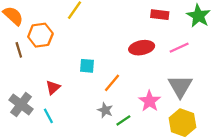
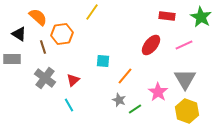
red ellipse: (142, 48) -> (151, 45), turned -40
gray cross: (21, 104) -> (45, 78), moved

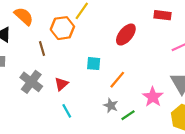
orange hexagon: (62, 34) -> (62, 28), moved
red ellipse: (151, 45) -> (126, 35), moved
brown line: (43, 47) -> (42, 49), moved
cyan line: (69, 105) -> (67, 111), moved

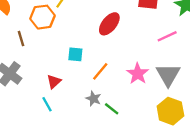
red triangle: (61, 84) -> (54, 82), moved
pink star: (153, 97) -> (138, 74), moved
green line: (128, 115) -> (112, 109), turned 72

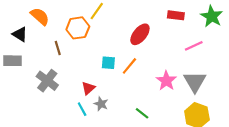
orange line: (100, 71) -> (129, 66), moved
gray star: (93, 99) -> (101, 104), moved

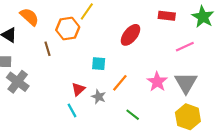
orange line: (129, 66) -> (120, 83), moved
gray cross: (47, 81) -> (18, 82), moved
gray star: (101, 104) -> (99, 97), moved

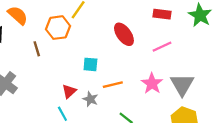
red ellipse: (131, 35) -> (124, 34), turned -75
pink line: (185, 47) -> (162, 47), moved
orange line: (120, 83) -> (113, 85), turned 36

